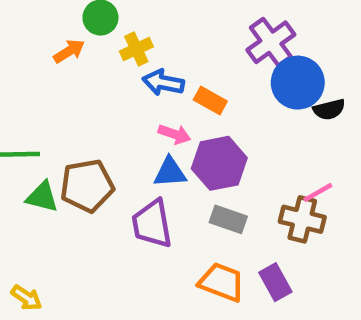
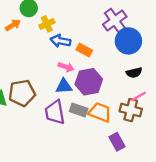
black semicircle: (329, 109) -> (134, 73), moved
gray rectangle: (228, 219) -> (79, 110), moved
orange trapezoid: (222, 282) -> (100, 112), moved

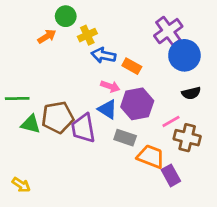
blue triangle: (64, 86) -> (108, 109), turned 36
pink line: (139, 96) -> (171, 121), moved
purple trapezoid: (55, 112) -> (83, 128), moved
orange trapezoid: (100, 112) -> (151, 157), moved

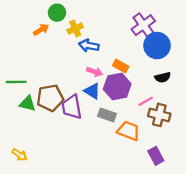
orange rectangle: (132, 66) -> (121, 66), moved
purple rectangle: (171, 175) -> (156, 156), moved

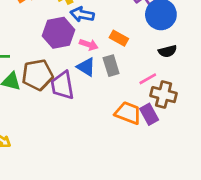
purple hexagon: (117, 86) -> (58, 33), moved
gray rectangle: (107, 115) -> (111, 66), moved, turned 54
purple rectangle: (156, 156) -> (149, 114), moved

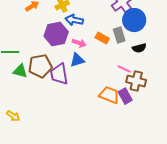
gray rectangle: (111, 66) -> (119, 35), moved
blue triangle: (86, 67) -> (77, 60), turned -49
pink line: (148, 79) -> (124, 69), turned 56

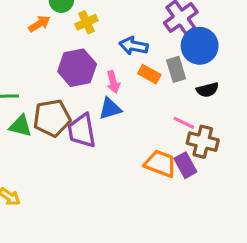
blue arrow: (74, 20) -> (134, 46), moved
pink arrow: (79, 43) -> (113, 82), turned 56

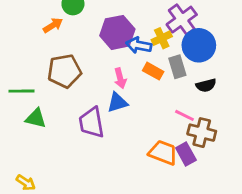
yellow cross: (86, 22) -> (162, 38), moved
purple hexagon: (77, 68) -> (117, 32), moved
brown pentagon: (52, 118) -> (64, 71), moved

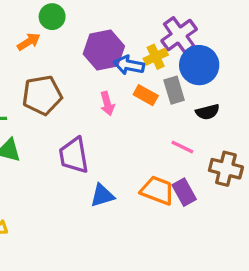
blue triangle: (117, 103) -> (102, 195), moved
brown cross: (202, 133) -> (226, 169), moved

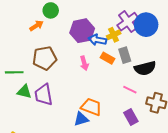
blue circle: (199, 65) -> (146, 25), moved
black semicircle: (208, 112) -> (145, 68), size x1.5
purple trapezoid: (74, 155) -> (44, 95), moved
orange trapezoid: (157, 190) -> (91, 107), moved

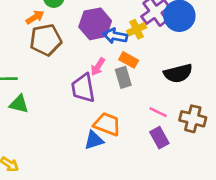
gray rectangle: (125, 55) -> (123, 77), moved
brown pentagon: (45, 58) -> (46, 40), moved
pink arrow: (84, 63) -> (98, 67), turned 48
pink line: (130, 90) -> (158, 112), moved
purple trapezoid: (44, 95) -> (83, 88), moved

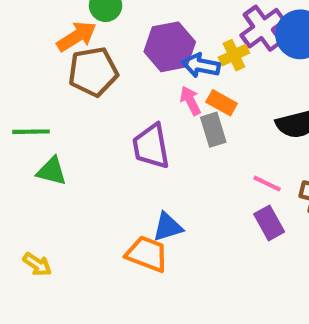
orange arrow: (35, 17) -> (77, 36), size x1.4
pink arrow: (98, 67) -> (190, 101), moved, turned 120
orange trapezoid: (107, 124) -> (147, 254), moved

